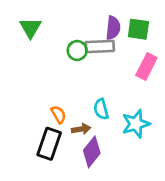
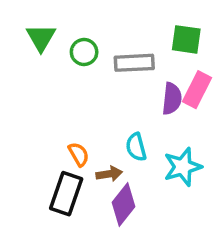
purple semicircle: (113, 28) -> (172, 99), moved
green circle: (77, 50) -> (84, 52), moved

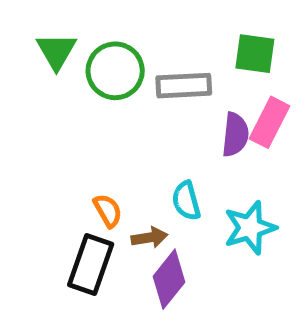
green circle: (84, 52) -> (115, 71), size x1.5

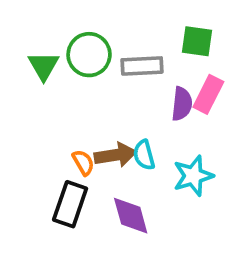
green triangle: (56, 51) -> (44, 66), moved
brown arrow: (149, 238) -> (116, 155), moved, size x1.5
purple diamond: (169, 279) -> (131, 216), turned -54

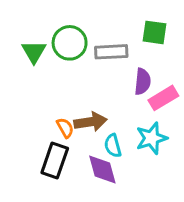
pink rectangle: (208, 94) -> (163, 98), moved, turned 32
cyan semicircle: (144, 155) -> (113, 146), moved

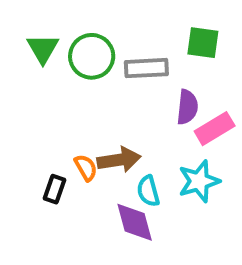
green triangle: (34, 52) -> (43, 49), moved
black rectangle: (55, 161) -> (55, 189), moved, size x0.6

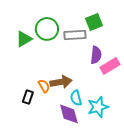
green square: (203, 43) -> (94, 22), moved, turned -30
green triangle: (43, 49) -> (24, 39), moved, turned 30
cyan star: (199, 181) -> (98, 107), moved

